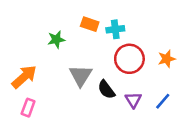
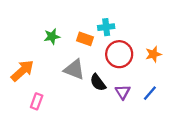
orange rectangle: (90, 24) -> (85, 39), moved
gray triangle: (81, 75) -> (74, 70), turned -40
pink rectangle: (28, 108) -> (37, 101), moved

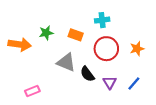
cyan cross: (106, 27) -> (102, 20), moved
orange arrow: (22, 71) -> (20, 44), moved, turned 50
pink rectangle: (37, 101) -> (32, 91), turned 48

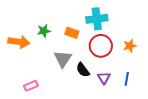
cyan cross: (102, 20) -> (97, 19), size x1.5
gray triangle: (66, 62) -> (63, 59), turned 42
blue line: (134, 84) -> (127, 79), turned -32

